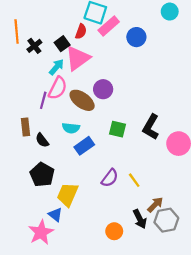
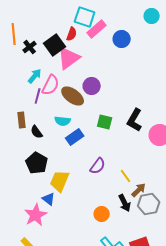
black square: (62, 44) -> (55, 45), size x1.5
cyan arrow: (57, 67) -> (35, 76), moved
yellow line: (134, 180) -> (126, 176), moved

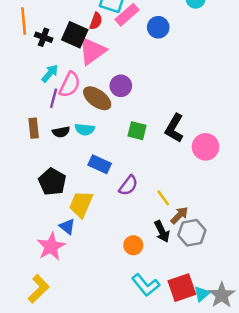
black square: (55, 45) -> (75, 35), turned -30
black cross: (30, 47) -> (44, 37), turned -32
black semicircle: (37, 132) -> (61, 132), moved, turned -64
blue rectangle: (75, 137) -> (100, 164), moved, turned 60

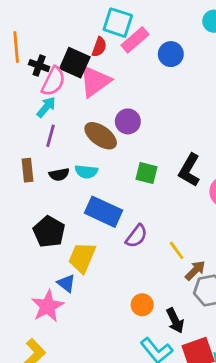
pink semicircle: (70, 85) -> (53, 81), moved
blue rectangle: (100, 164) -> (103, 212), size x1.4
black arrow: (162, 232) -> (175, 321), moved

